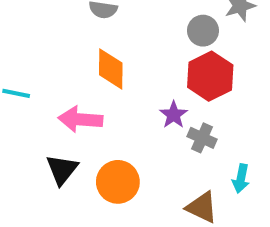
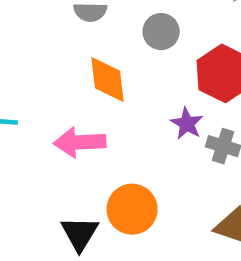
gray circle: (203, 31) -> (161, 32), moved
black triangle: (62, 170) -> (80, 234), moved

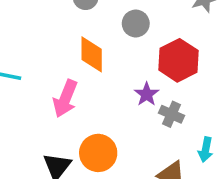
pink arrow: (80, 142) -> (65, 99), turned -72

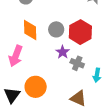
gray circle: (136, 24) -> (56, 29), moved
cyan arrow: (206, 150) -> (97, 75), moved

